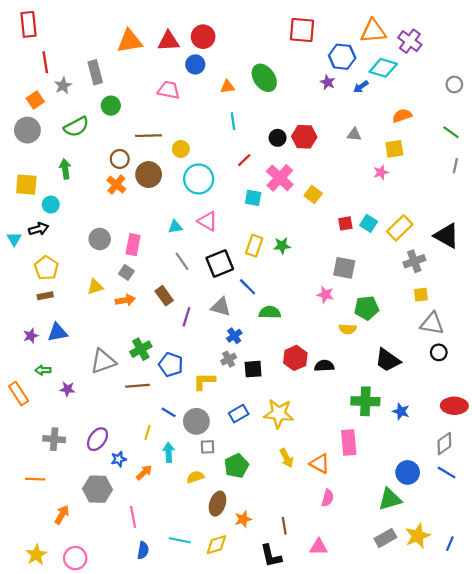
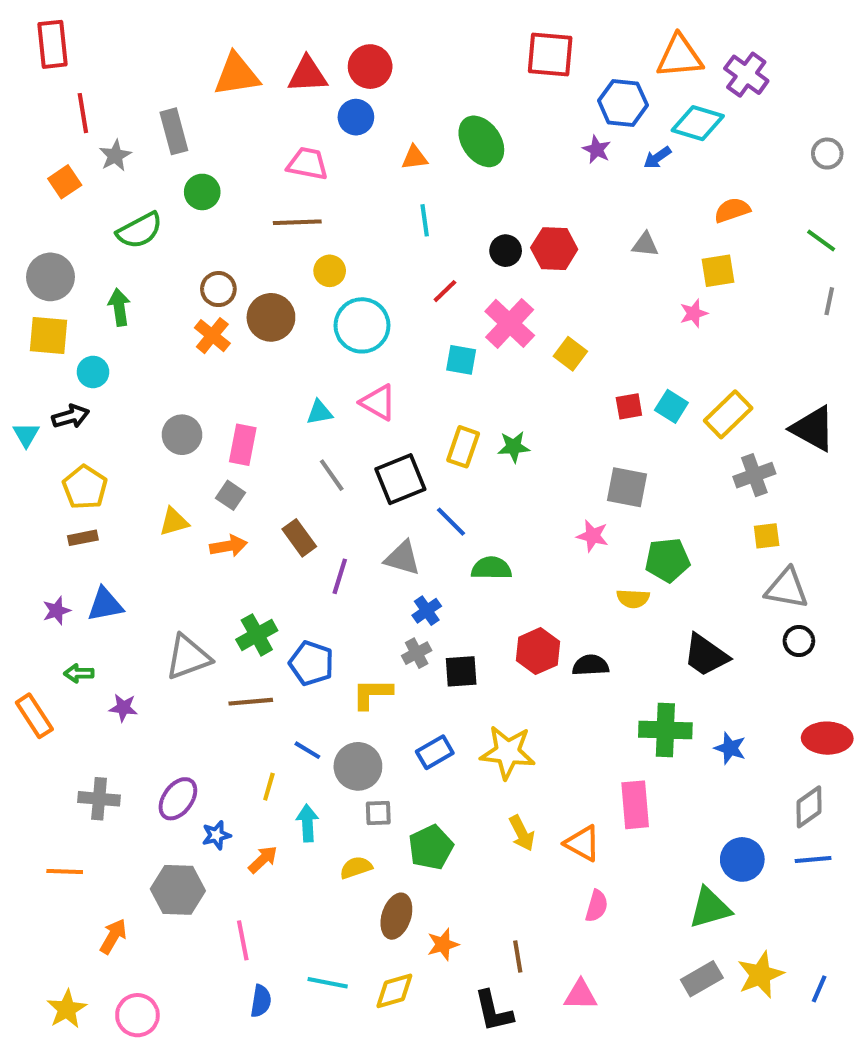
gray circle: (27, 130) -> (51, 277), moved
brown line: (149, 136) -> (297, 222), moved
blue line: (447, 472) -> (813, 859), turned -36

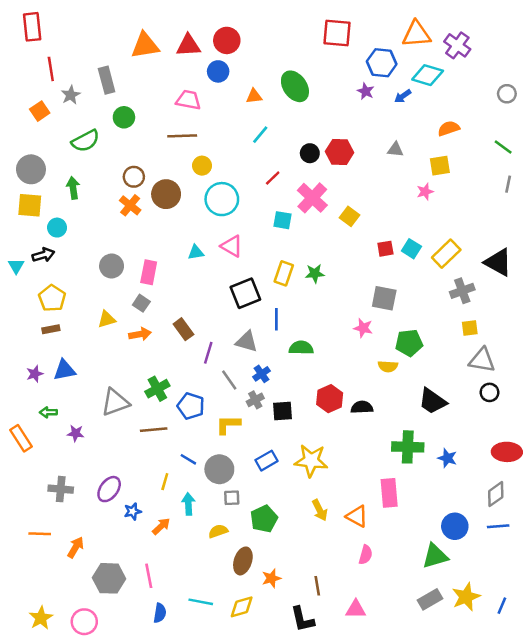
cyan line: (425, 220) -> (260, 135), turned 48
gray line: (332, 475) -> (229, 380), moved
blue line: (451, 522) -> (276, 319), turned 45
gray hexagon: (178, 890) -> (109, 578), moved
orange arrow: (113, 936) -> (76, 547), moved

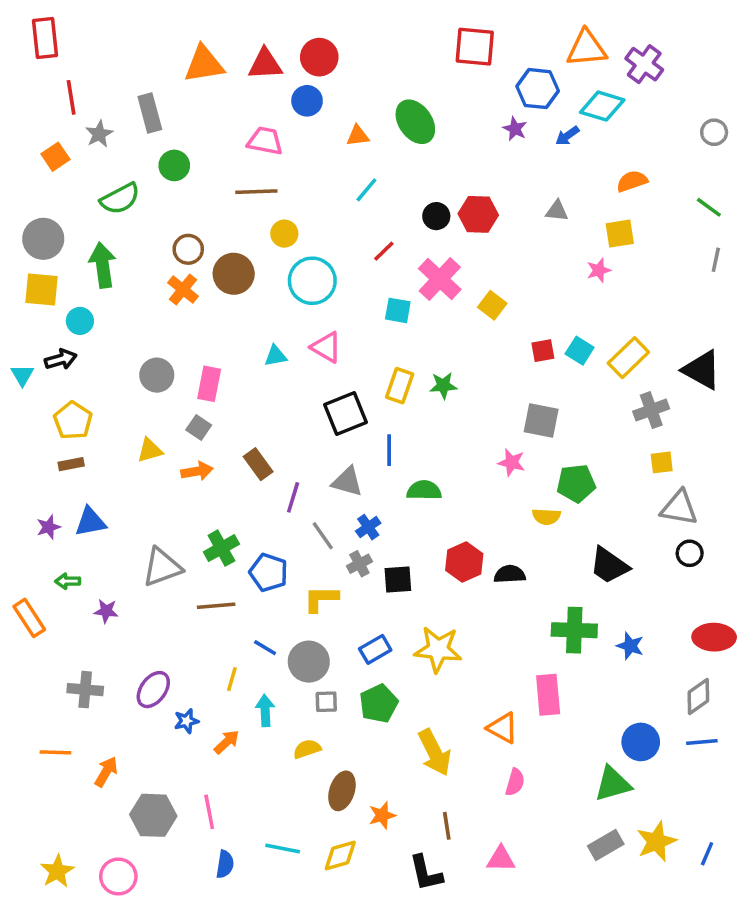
green arrow: (73, 188) -> (103, 265), size x1.4
yellow arrow: (320, 510) -> (435, 752), moved, size x1.5
green pentagon: (264, 519) -> (379, 704), moved

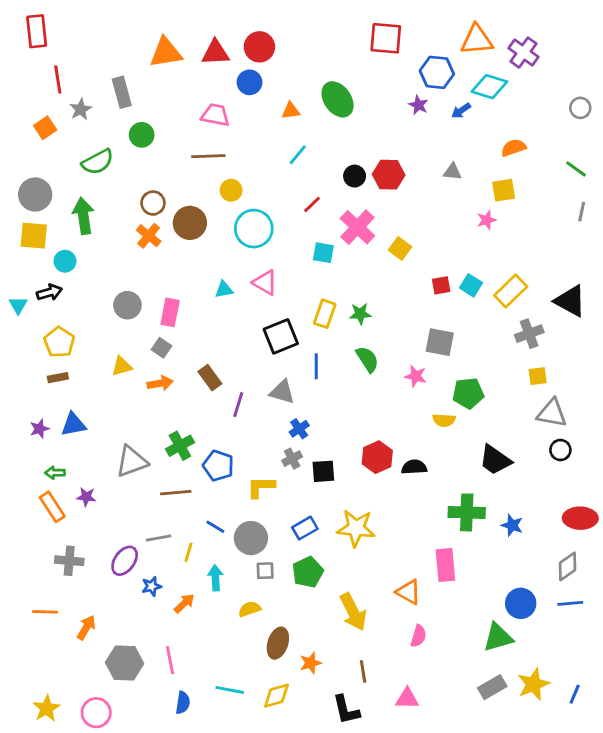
green semicircle: (424, 490) -> (367, 359), moved, turned 56
gray line: (323, 536) -> (159, 538), moved, turned -65
orange rectangle: (29, 618) -> (52, 507), moved

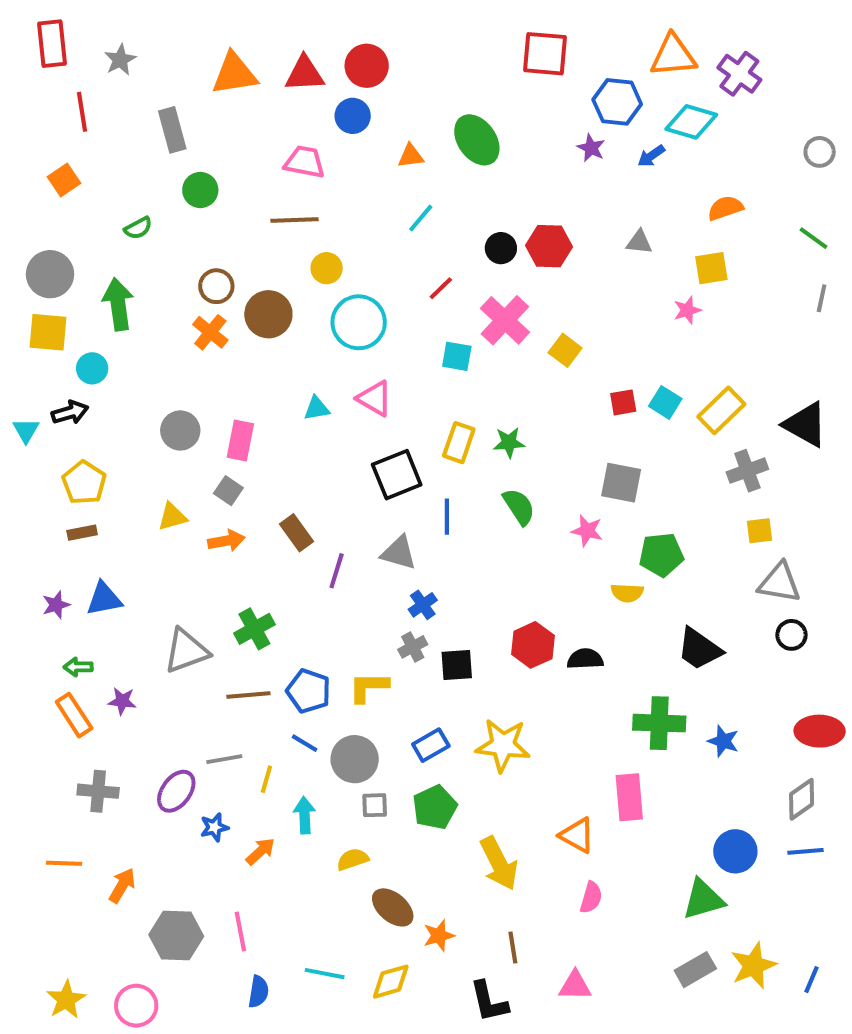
gray star: (81, 109) -> (120, 60), moved
green semicircle: (98, 162) -> (138, 228), size x0.6
blue pentagon: (218, 466) -> (309, 691), moved
brown ellipse: (278, 643) -> (393, 907), turned -68

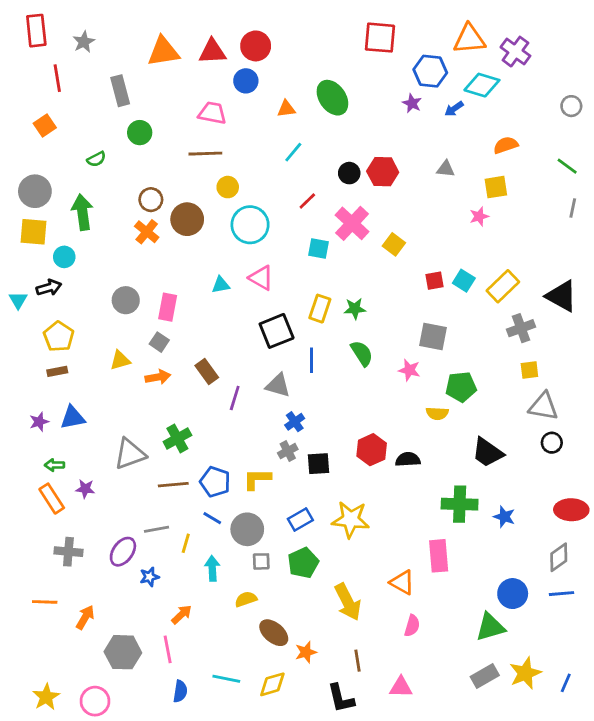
orange arrow: (260, 851) -> (182, 614), moved

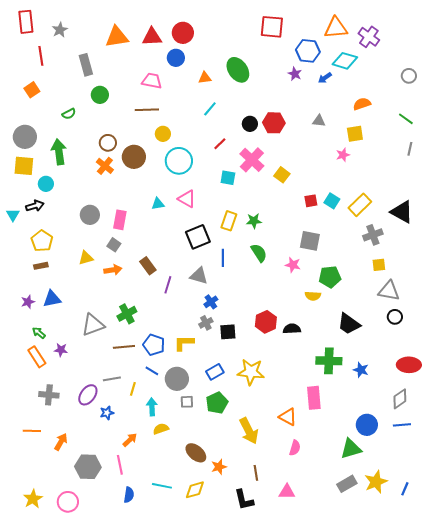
green arrow: (54, 465) -> (39, 333), turned 40
yellow semicircle: (246, 599) -> (161, 429), moved

